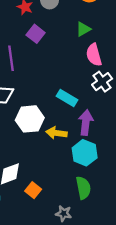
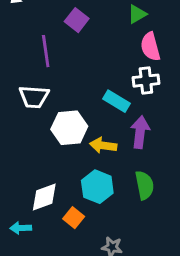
white cross: (102, 82) -> (146, 81), moved, turned 30
cyan hexagon: (85, 153) -> (97, 187), moved
green semicircle: (83, 188) -> (144, 185), moved

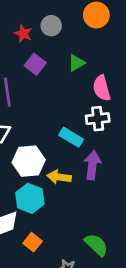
green triangle: (137, 14) -> (76, 63), moved
green semicircle: (144, 185) -> (96, 245), moved, turned -35
cyan hexagon: (97, 187) -> (30, 198), moved

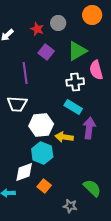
green triangle: (76, 63) -> (77, 51), size x1.5
white cross: (98, 119) -> (75, 82), moved

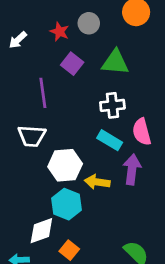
green triangle: (77, 51) -> (115, 62), turned 35
pink semicircle: (96, 70) -> (142, 132), moved

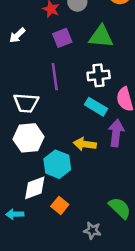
white arrow: (18, 40) -> (17, 35), moved
purple square: (72, 64) -> (62, 38), turned 30
purple line: (43, 93) -> (55, 77), moved
white hexagon: (65, 165) -> (29, 138), moved

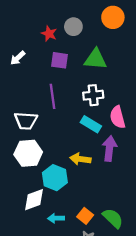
purple square: (62, 38) -> (60, 60), turned 30
orange square: (60, 205) -> (85, 216), moved
cyan arrow: (15, 214) -> (56, 218), moved

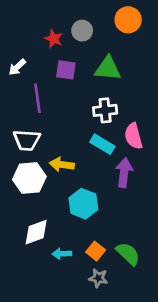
purple line: (53, 96) -> (37, 98), moved
yellow arrow: (80, 159) -> (62, 164), moved
cyan hexagon: (55, 178) -> (83, 204), moved

